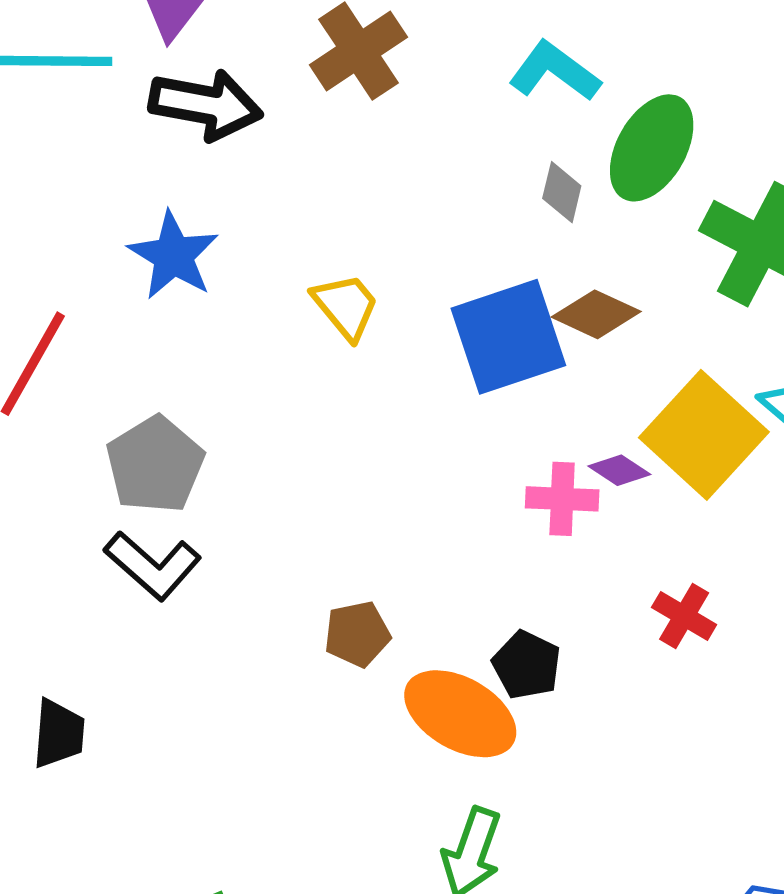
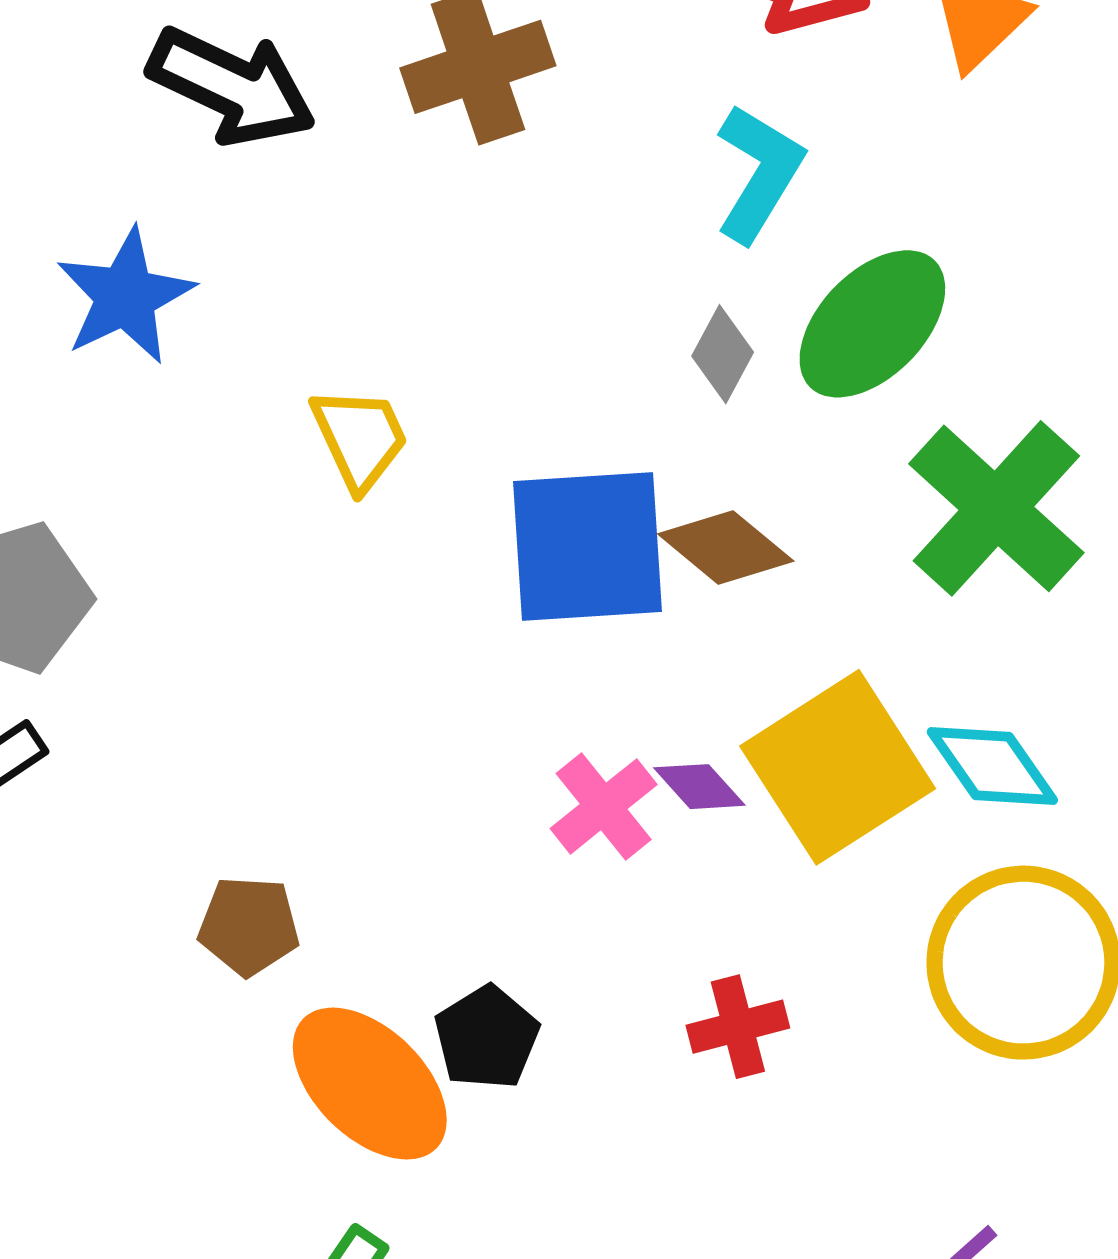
cyan L-shape: (554, 71) -> (759, 173), turned 70
pink cross: (562, 499) -> (604, 806), turned 34
red cross: (684, 616) -> (738, 1027), turned 30

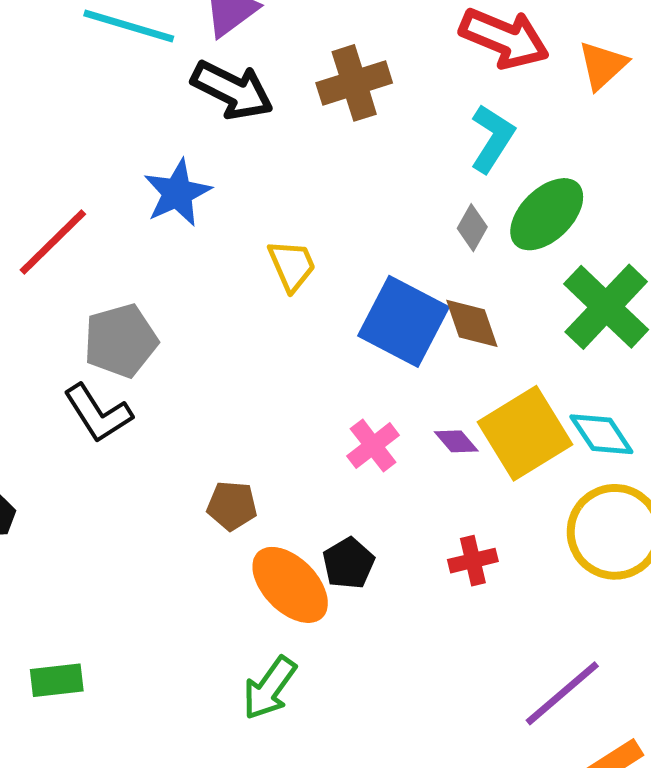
blue square: (588, 547) -> (403, 321), turned 30
brown diamond: (726, 548) -> (472, 323), turned 30
pink cross: (604, 806) -> (373, 446), moved

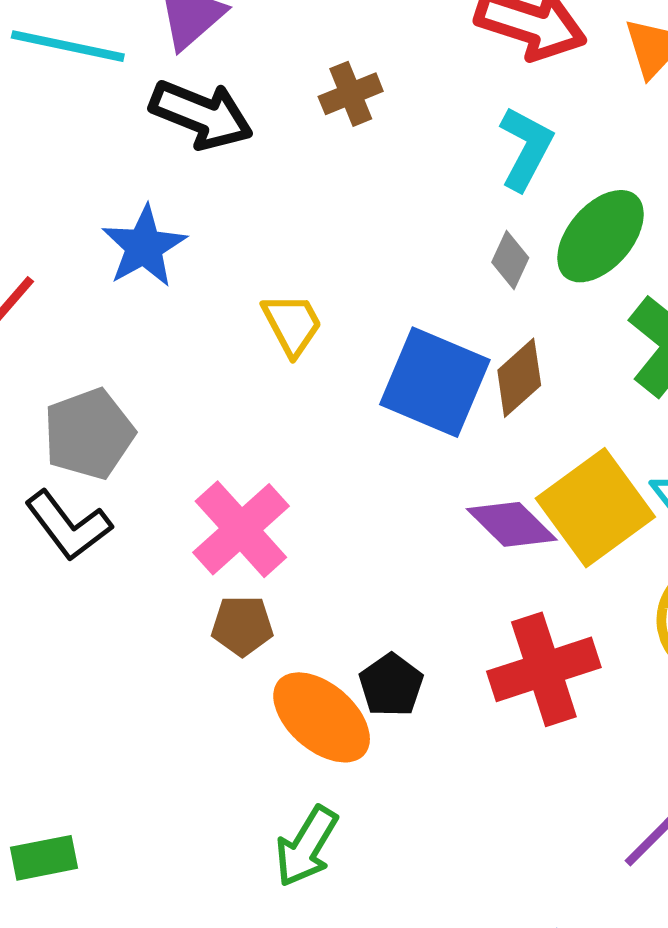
brown cross: (354, 83) -> (351, 94), size x0.7
brown diamond: (472, 323) -> (519, 378), turned 72
purple diamond: (456, 441) -> (512, 524), size x1.6
pink cross: (373, 446) -> (241, 529), moved, size x1.5
red cross: (473, 561) -> (544, 669), size x1.8

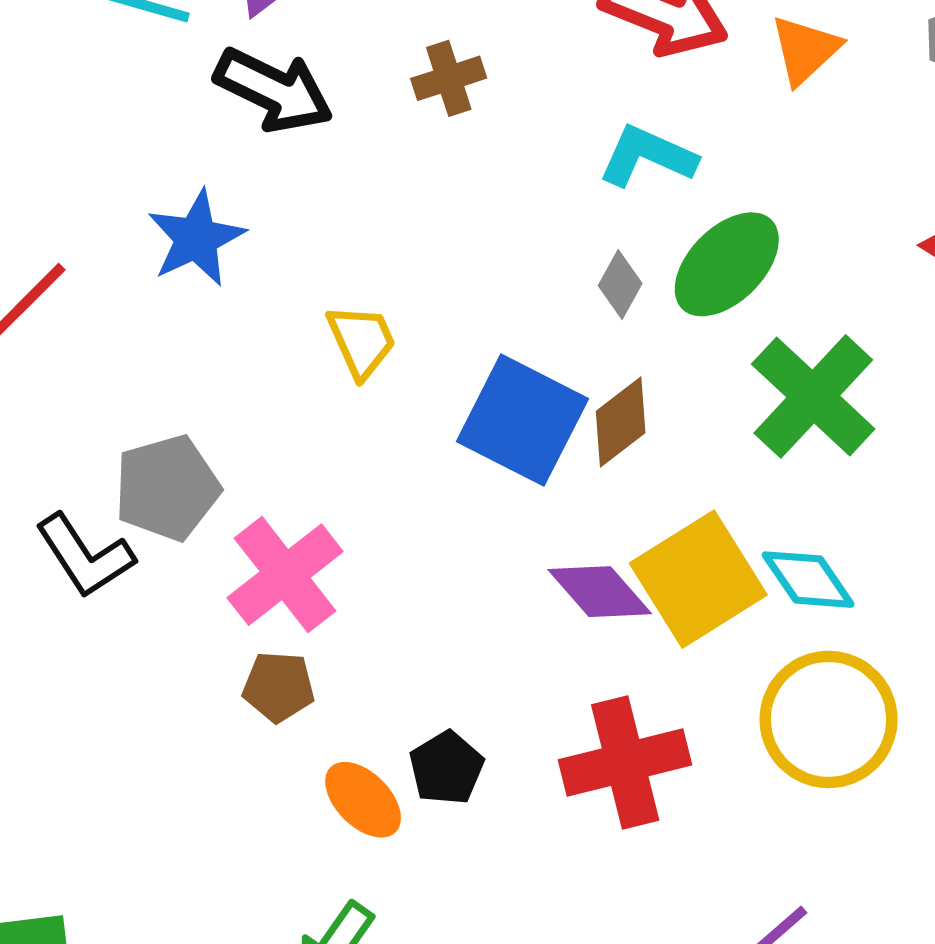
cyan L-shape: (526, 148) -> (647, 156), turned -98
gray pentagon: (89, 434) -> (167, 488), moved
orange ellipse: (322, 717) -> (363, 800), size x0.7

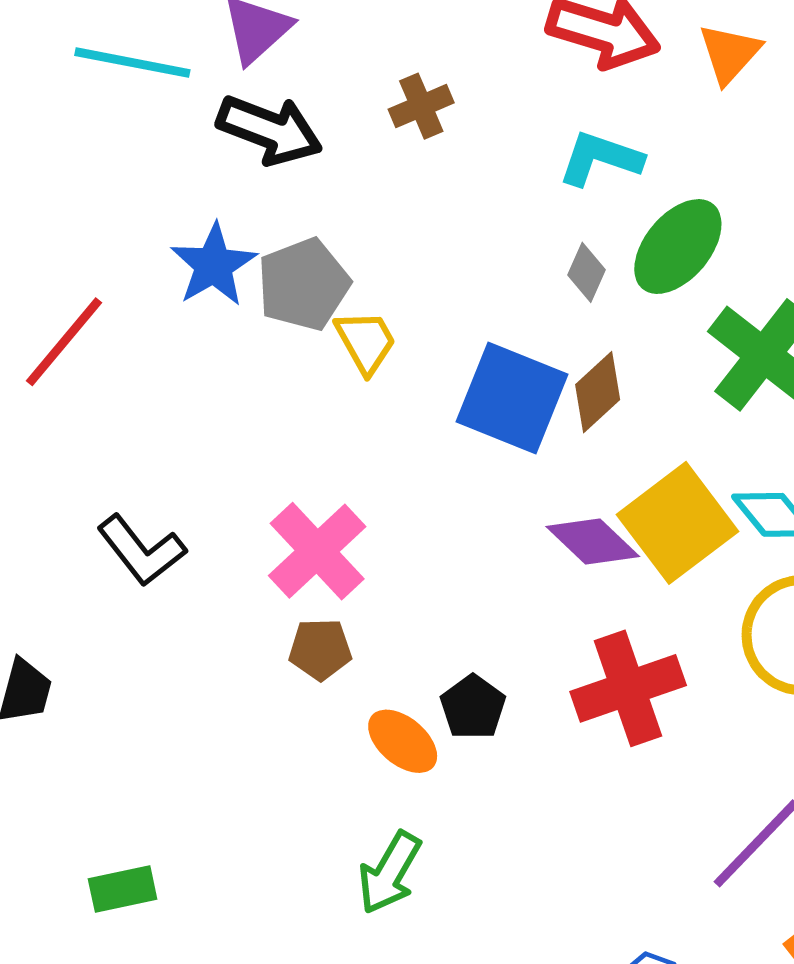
gray pentagon: (167, 488) -> (303, 284), moved

